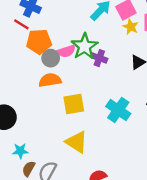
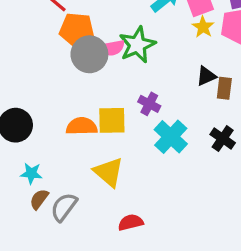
gray circle: (51, 58) -> (89, 54), size x1.5
purple cross: (99, 58) -> (149, 104), moved
orange semicircle: (50, 80) -> (82, 126), moved

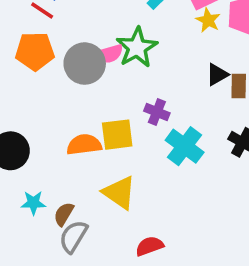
orange pentagon: (77, 30) -> (35, 51), moved
brown semicircle: (39, 199) -> (64, 214), moved

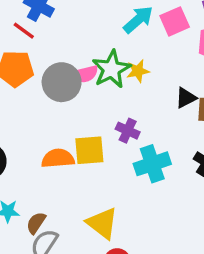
yellow star: (208, 20) -> (138, 71), moved, turned 30
cyan cross: (185, 146) -> (152, 164), turned 32
yellow triangle: (119, 193) -> (102, 223), moved

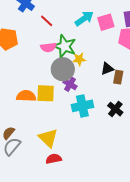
red line: (24, 31) -> (47, 21), moved
green star: (111, 69) -> (65, 46), turned -30
yellow star: (138, 71) -> (79, 59), moved
gray circle: (62, 82) -> (63, 69), moved

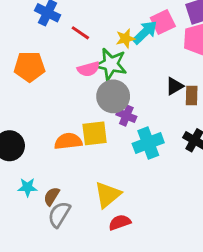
cyan arrow: (84, 18) -> (145, 32), moved
yellow star: (79, 59) -> (125, 39), moved
yellow triangle: (48, 138) -> (108, 195), turned 45

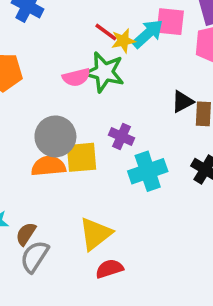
pink square: (163, 22) -> (170, 22), turned 30
red line: (80, 33) -> (106, 32), moved
gray circle: (113, 96) -> (55, 136), moved

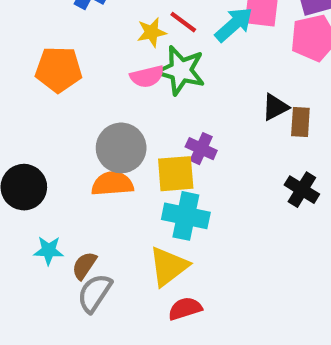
yellow star: (123, 41) -> (152, 32), moved
yellow square: (82, 157) -> (176, 174), moved
cyan cross: (148, 171) -> (186, 216), moved, turned 30

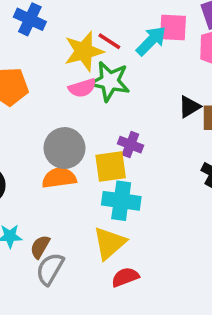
yellow star: (152, 32) -> (84, 51), size x1.6

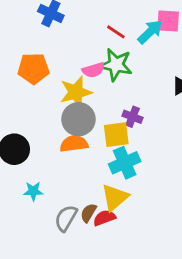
yellow star: (84, 51) -> (76, 92), moved
cyan cross: (121, 201) -> (125, 163), turned -32
brown semicircle: (40, 247) -> (88, 213), moved
red semicircle: (125, 277) -> (104, 218), moved

